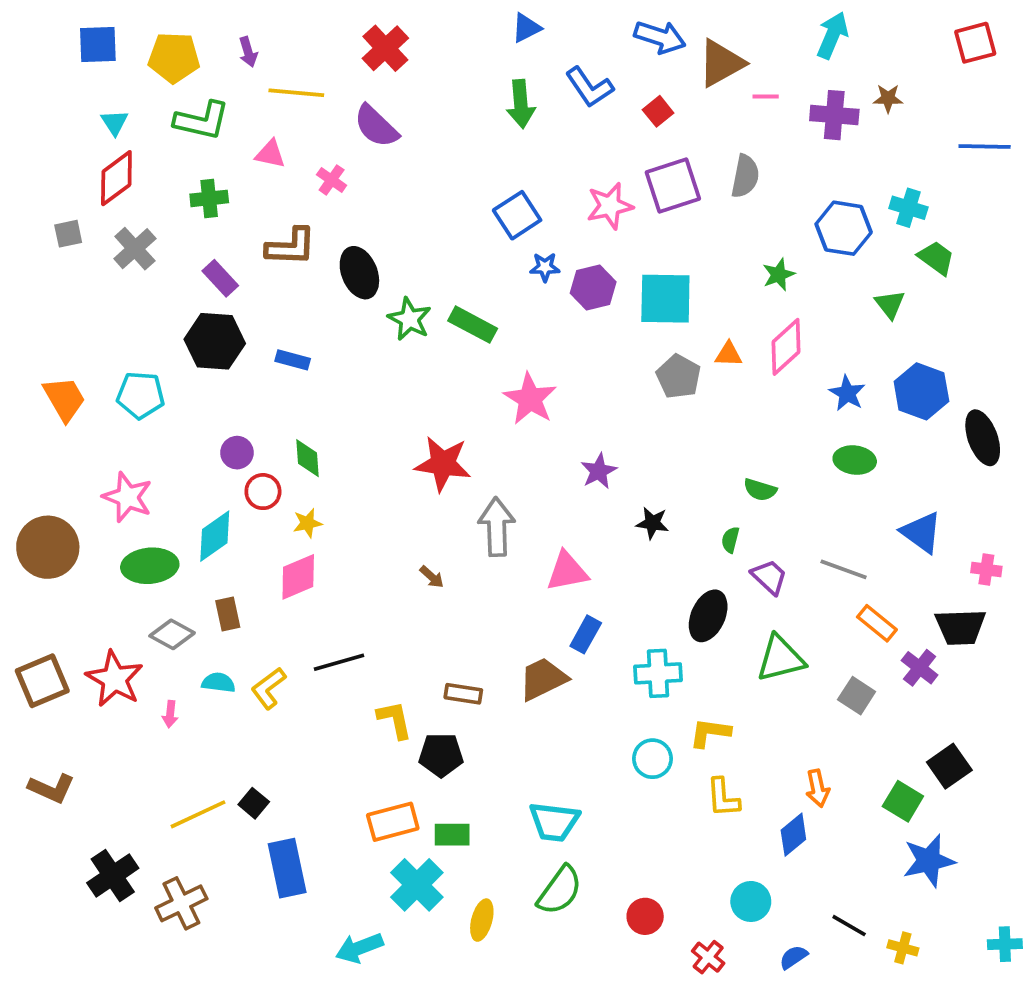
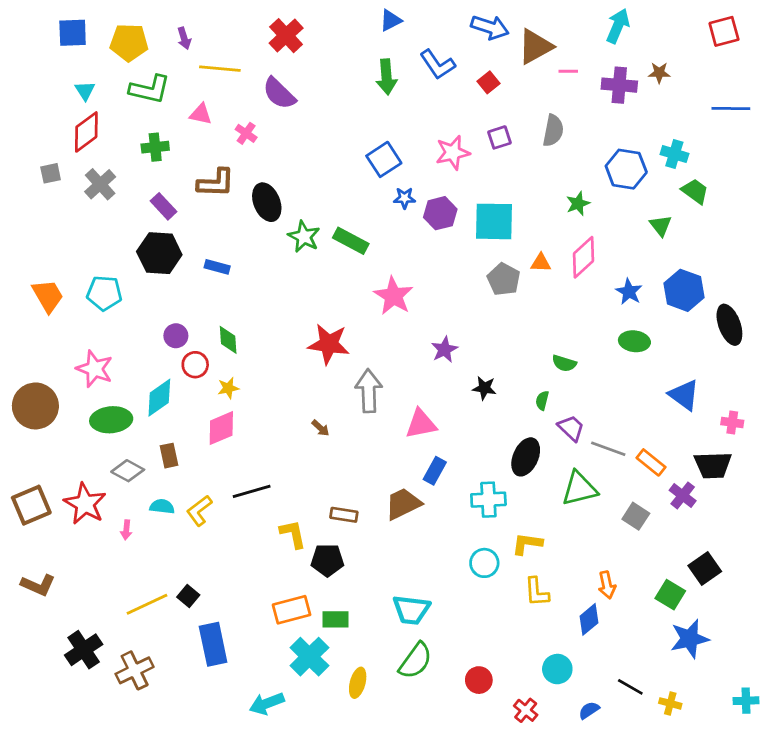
purple square: (673, 185) -> (499, 137), size x0.6
gray line: (844, 569) -> (608, 449), moved

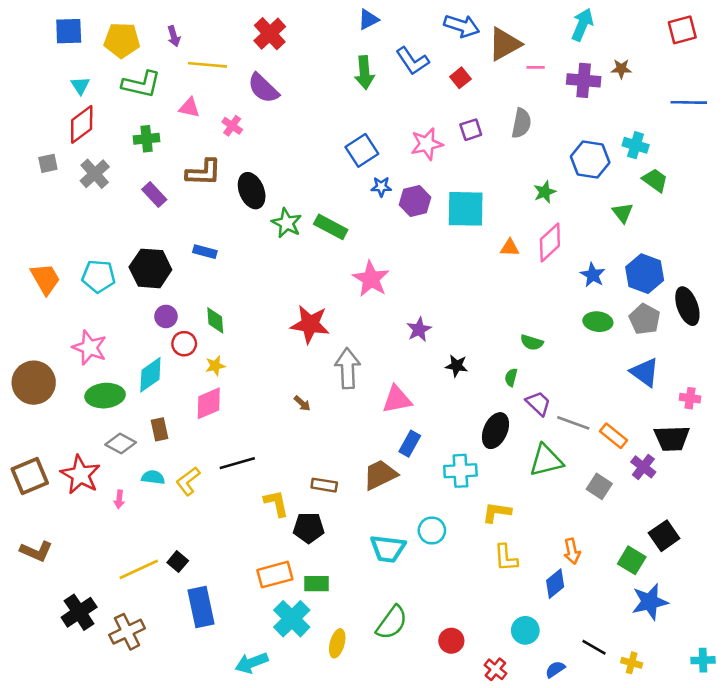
black hexagon: (159, 253) -> (150, 268), moved
gray pentagon: (504, 279) -> (645, 319), moved
cyan circle: (484, 563) -> (432, 530), moved
cyan trapezoid: (411, 610) -> (388, 549), moved

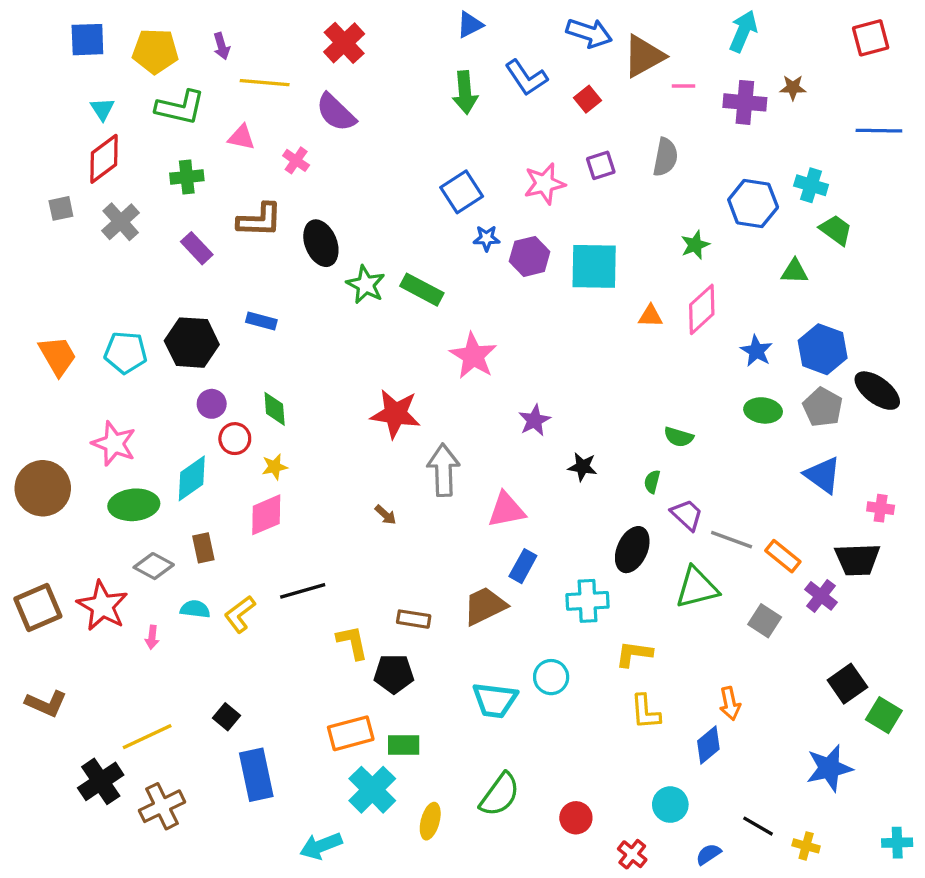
green triangle: (623, 213) -> (794, 271), turned -50
black ellipse: (687, 306) -> (877, 391), turned -33
green square: (632, 560) -> (884, 715), moved
yellow line: (139, 569) -> (147, 737), moved

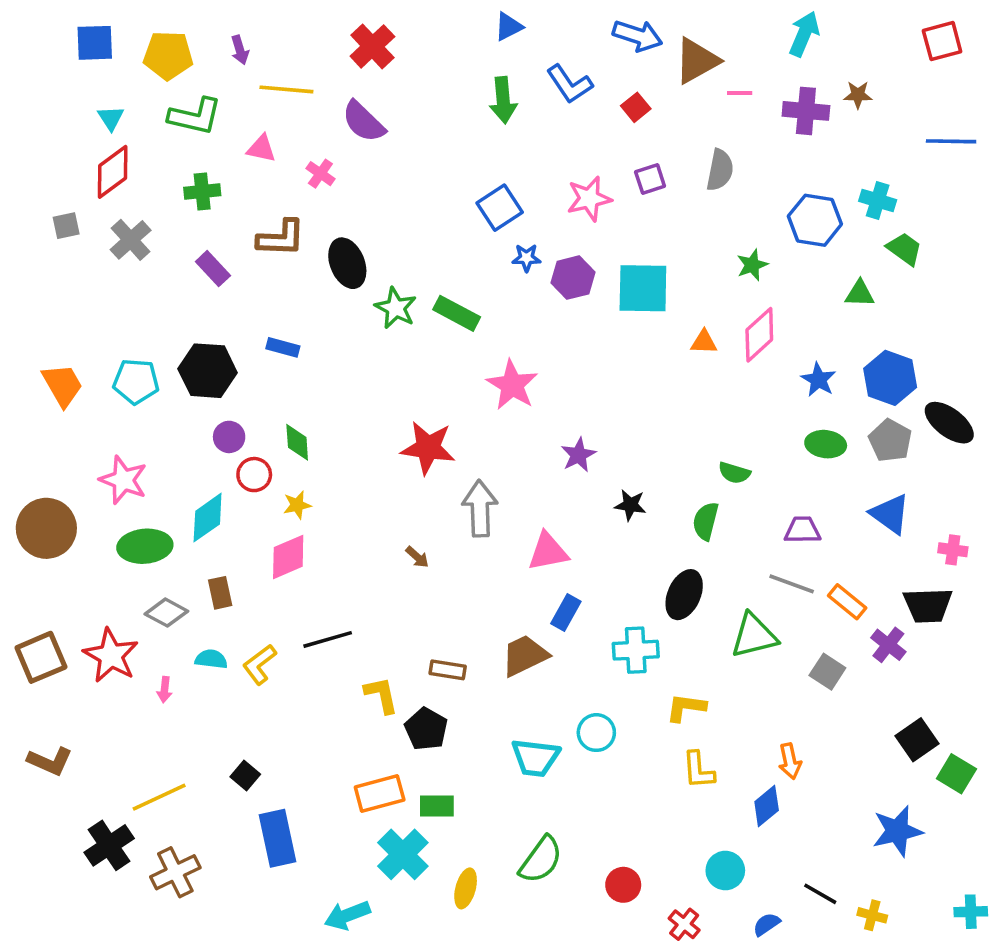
green semicircle: (652, 482) -> (706, 521), size x1.5
purple trapezoid: (687, 515) -> (802, 530), moved, turned -44
black pentagon: (394, 674) -> (426, 729), turned 30

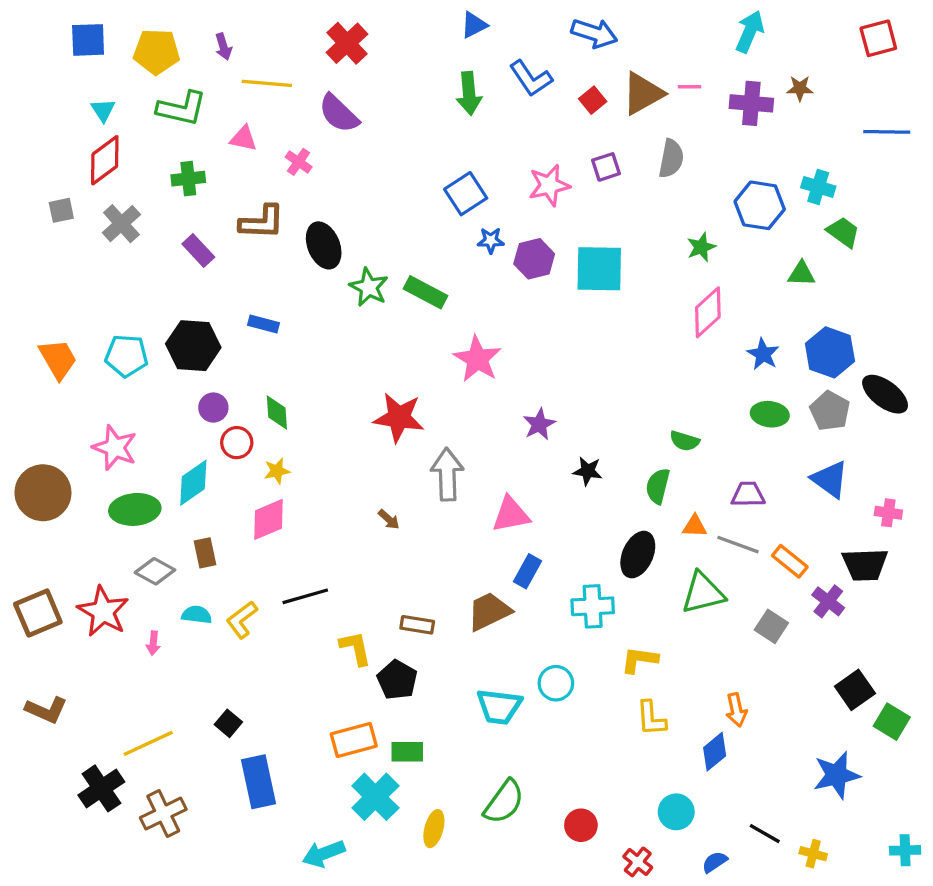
brown triangle: (697, 61) -> (643, 93), moved
orange triangle: (704, 342) -> (695, 526), moved

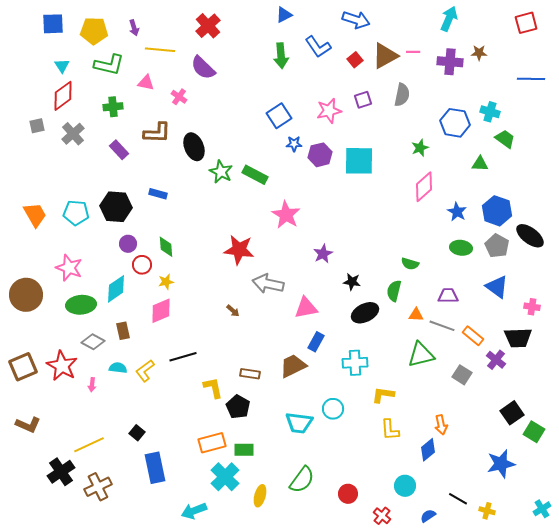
gray arrow: (447, 474) -> (268, 284), turned -76
black ellipse: (638, 555) -> (365, 313), moved, turned 40
cyan cross: (905, 850) -> (542, 509), turned -30

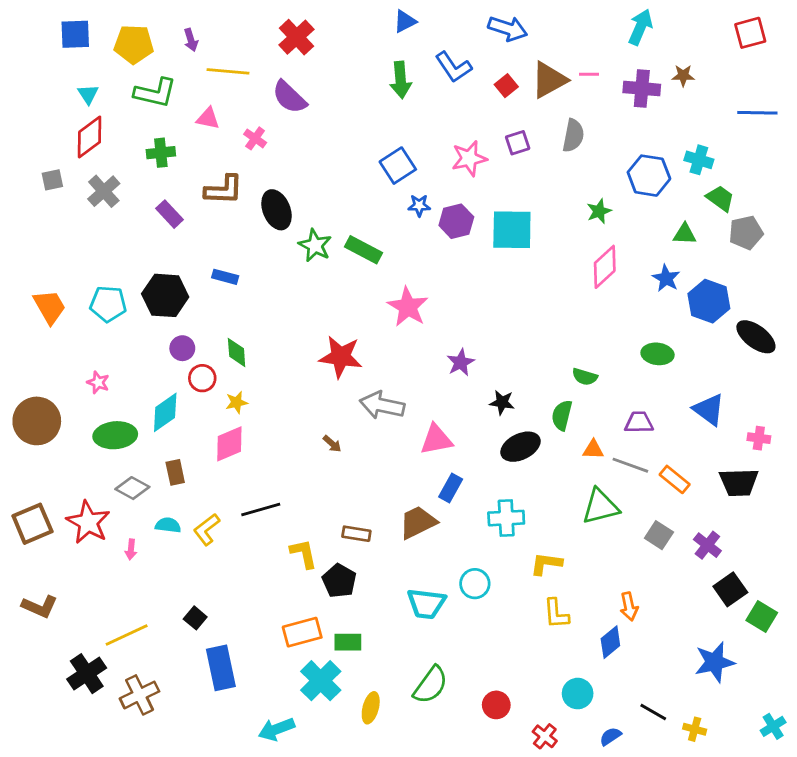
blue star: (457, 212) -> (666, 278), moved
gray pentagon: (497, 246) -> (746, 233), moved, turned 30
pink star: (69, 268) -> (98, 382), size x0.6
purple cross: (496, 360) -> (707, 545), moved

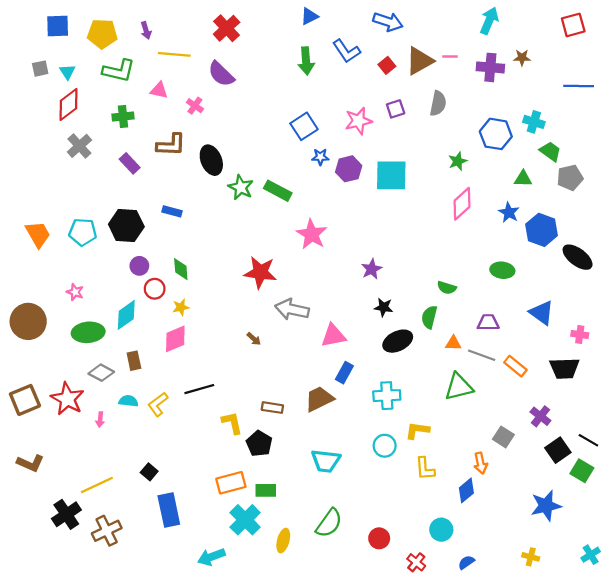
gray square: (52, 180) -> (40, 69), moved
purple star: (461, 362) -> (372, 269), moved
gray square: (659, 535) -> (503, 437), moved
cyan circle: (475, 584) -> (385, 446), moved
black line: (653, 712) -> (588, 440), moved

